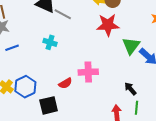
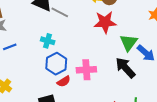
blue hexagon: (25, 87) -> (56, 64), moved
black arrow: (130, 89) -> (125, 68), moved, size x1.6

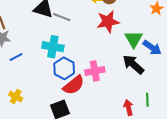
cyan cross: (48, 41) -> (53, 47), size x1.5
red semicircle: (64, 81) -> (74, 85), size x1.6

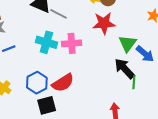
blue hexagon: (64, 68) -> (37, 83), moved
pink cross: (95, 71) -> (72, 43), moved
green line: (147, 100) -> (134, 82), moved

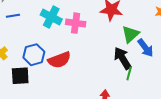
black square: (47, 105) -> (20, 76), moved

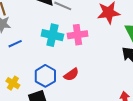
red semicircle: (59, 60) -> (71, 74), size x0.7

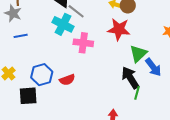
cyan cross: (52, 35) -> (63, 24), moved

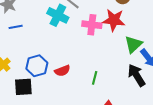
pink cross: (83, 43) -> (92, 25), moved
black arrow: (130, 78) -> (137, 75), moved
green line: (137, 93) -> (95, 78), moved

